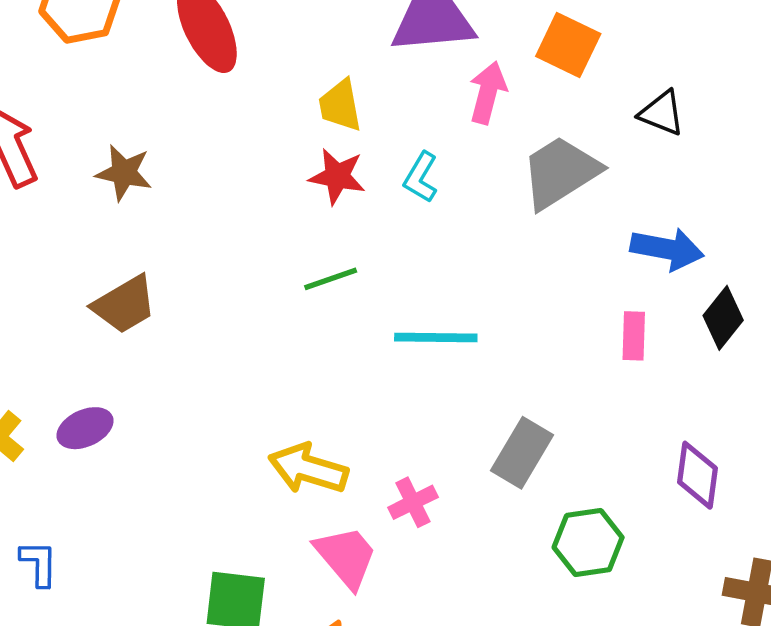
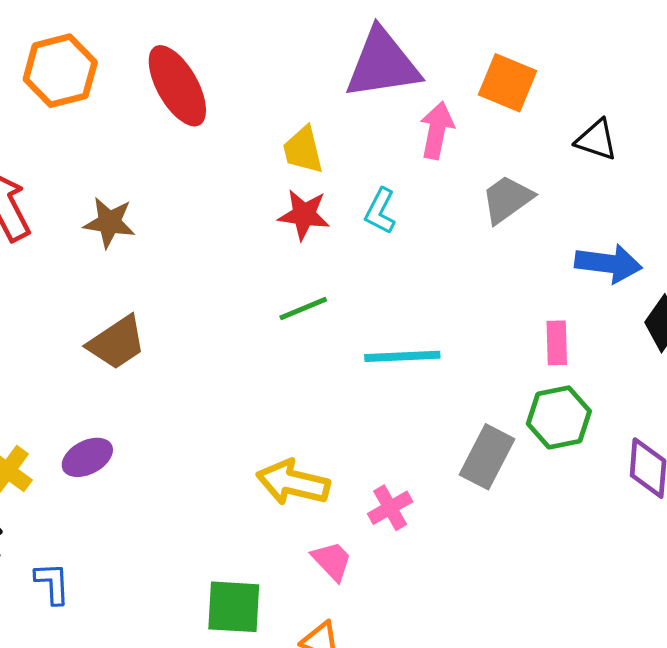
gray trapezoid: (560, 172) -> (507, 199), size x0.7
pink rectangle: (634, 336) -> (557, 343), moved
green hexagon: (588, 542) -> (559, 417), moved
pink trapezoid: (346, 557) -> (332, 561), size x0.7

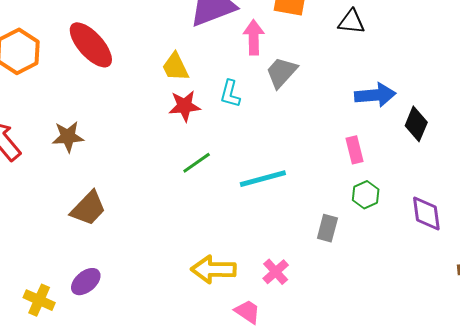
gray trapezoid: (507, 199) -> (281, 72), moved
green hexagon: (559, 417) -> (366, 195), size x0.7
gray rectangle: (487, 457) -> (327, 228), size x0.7

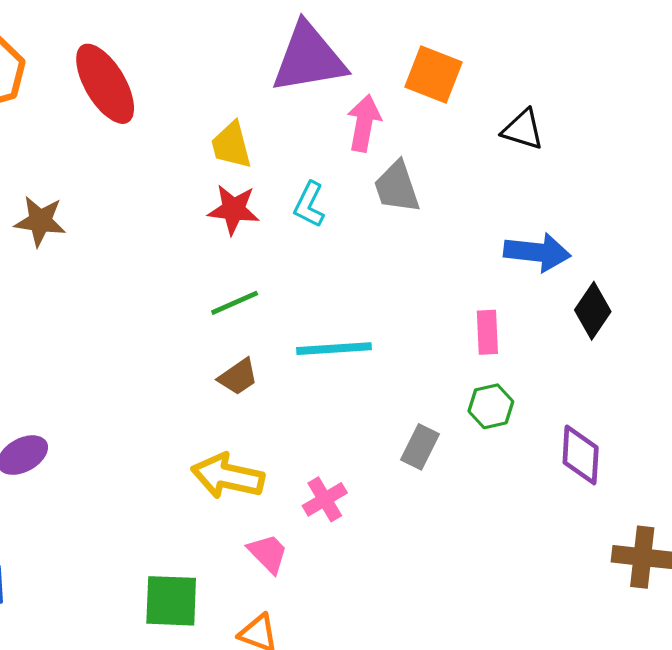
gray trapezoid: (281, 72) -> (397, 187), turned -72
brown trapezoid: (88, 208) -> (238, 377), moved, size x0.7

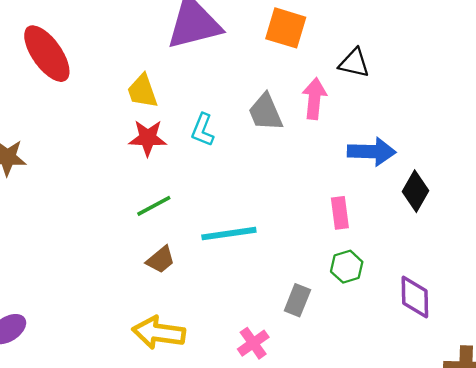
pink arrow: (364, 123) -> (314, 99), moved
pink cross: (325, 499) -> (253, 343), moved

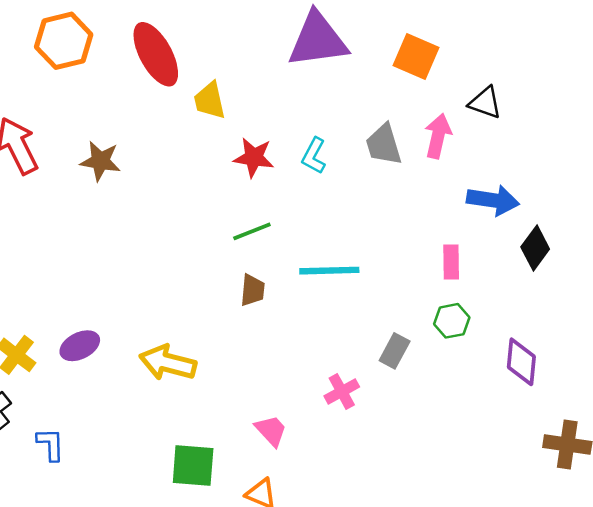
yellow trapezoid: (142, 91) -> (210, 101), moved
brown trapezoid: (161, 260) -> (252, 290), turned -52
yellow arrow: (159, 333) -> (168, 363), moved

